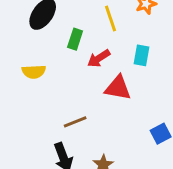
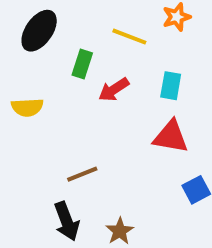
yellow line: (111, 19) -> (129, 37), turned -50
red triangle: (118, 88) -> (171, 137), moved

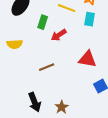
cyan rectangle: (171, 86) -> (90, 19), moved
brown line: (82, 174) -> (47, 67), moved

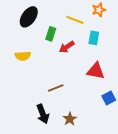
cyan rectangle: (90, 19) -> (94, 38), moved
brown line: (47, 67) -> (56, 88), moved

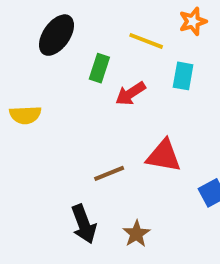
yellow semicircle: (23, 56) -> (25, 115), moved
red triangle: (96, 71) -> (164, 156), moved

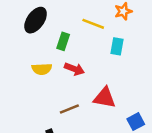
red arrow: (131, 94) -> (74, 69), moved, turned -126
yellow semicircle: (25, 115) -> (42, 69), moved

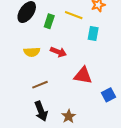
green rectangle: (63, 41) -> (49, 21), moved
brown line: (69, 109) -> (40, 85), moved

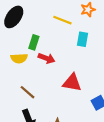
green rectangle: (49, 21) -> (34, 42), moved
brown line: (40, 85) -> (28, 92), turned 63

